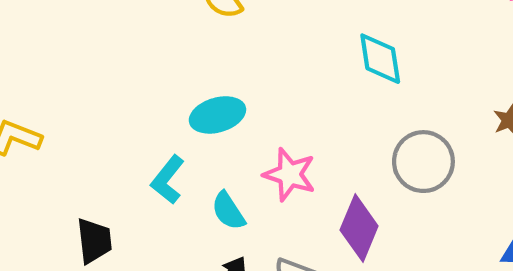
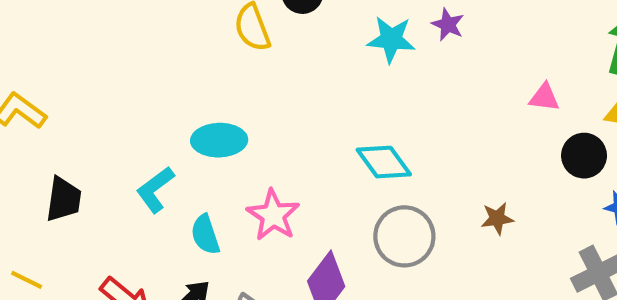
cyan diamond: (380, 59) -> (384, 162), moved, turned -42
black trapezoid: (94, 241) -> (64, 199), moved

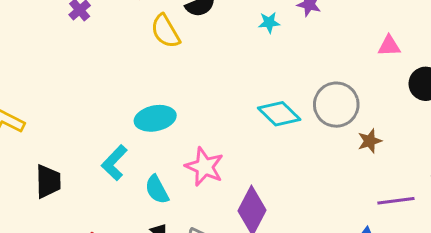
cyan star: (391, 39) -> (269, 22), size x0.6
gray circle: (404, 236) -> (336, 105), moved

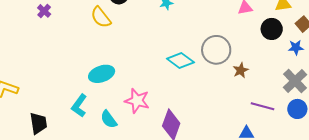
purple line: (396, 201) -> (263, 106), turned 30

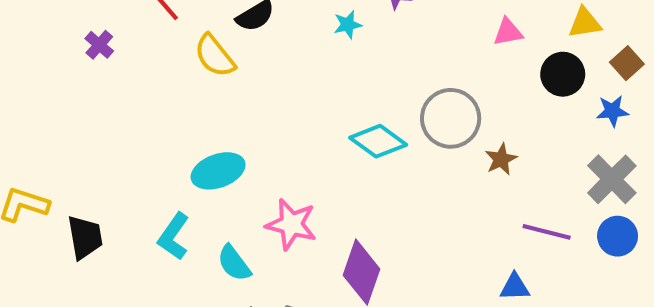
black trapezoid: (38, 123) -> (85, 237), moved

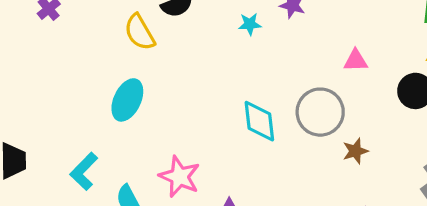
pink triangle: (508, 32) -> (356, 61), moved
cyan diamond: (378, 141) -> (259, 121), turned 39
cyan ellipse: (218, 171) -> (127, 100), moved, turned -54

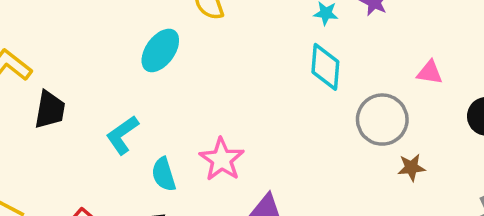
cyan ellipse: (127, 100) -> (160, 50), moved
cyan diamond: (259, 121) -> (325, 67), moved

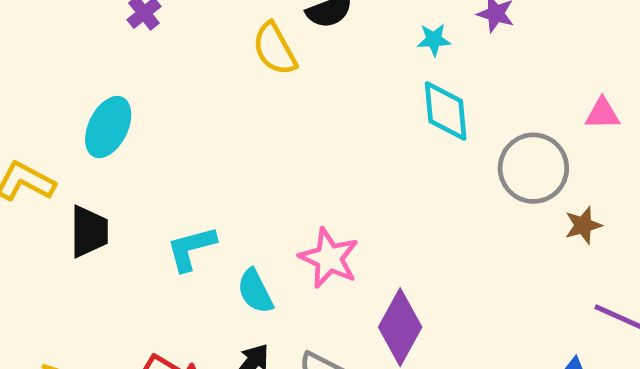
cyan ellipse: (160, 50) -> (108, 127), moved
pink triangle: (430, 72) -> (602, 114), moved
cyan L-shape: (122, 135) -> (191, 248), turned 30

